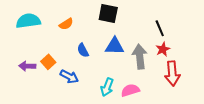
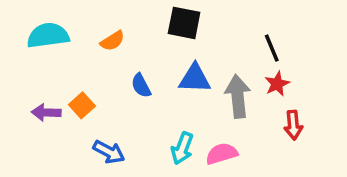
red arrow: (172, 73) -> (293, 125), size x0.7
blue arrow: (69, 77) -> (109, 152), moved

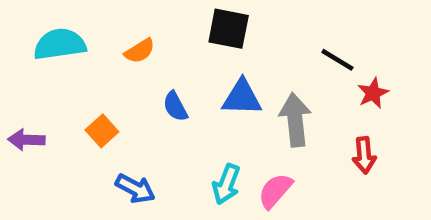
black line: (272, 48) -> (337, 60), turned -36
red star: (277, 84) -> (373, 93), moved
purple arrow: (46, 112) -> (26, 140), moved
pink semicircle: (222, 154) -> (275, 191), turned -32

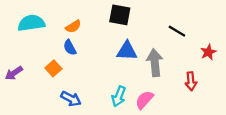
red star: (373, 93) -> (208, 52), moved
blue semicircle: (175, 106) -> (70, 47), moved
purple arrow: (26, 140) -> (14, 73), turned -36

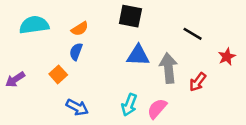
blue semicircle: (70, 47) -> (76, 52), turned 49
red arrow: (191, 81) -> (198, 82), moved, turned 42

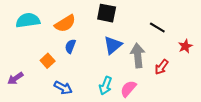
orange semicircle: (80, 29) -> (65, 23), size x1.5
blue semicircle: (76, 52) -> (70, 46), moved
blue triangle: (138, 55) -> (113, 45), turned -42
purple arrow: (15, 79) -> (15, 78), moved

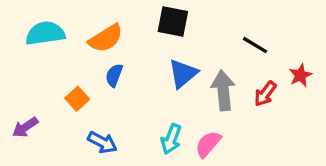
red arrow: (161, 67) -> (265, 94), moved

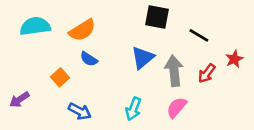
black square: (173, 22) -> (157, 17), moved
blue semicircle: (114, 75) -> (89, 59), turned -78
pink semicircle: (208, 144) -> (177, 107), moved

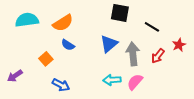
cyan arrow: (133, 109) -> (112, 80), moved, turned 66

